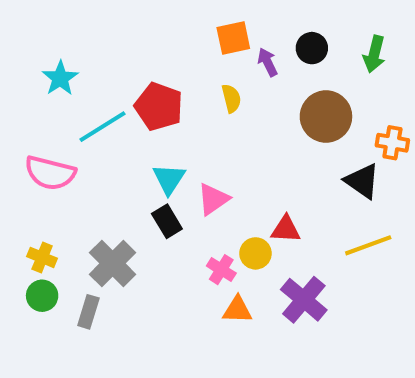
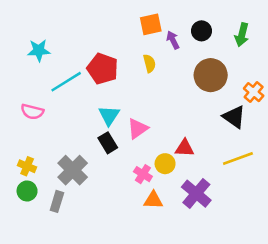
cyan star: (60, 78) -> (39, 50), turned 30
orange cross: (392, 143) -> (254, 92), turned 30
pink semicircle: (50, 173) -> (32, 112), size x0.7

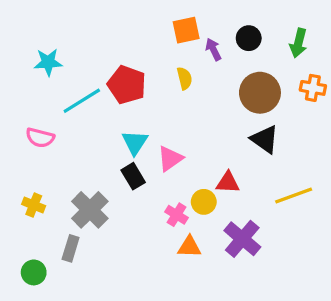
orange cross: (254, 92) -> (313, 88), moved, turned -30
black triangle: (234, 117) -> (265, 139), moved
green circle: (27, 191) -> (34, 272), moved

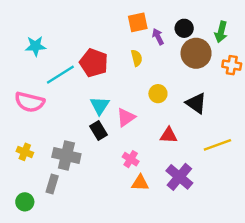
brown circle: (260, 93) -> (196, 53), moved
pink semicircle: (40, 138) -> (30, 102), size x1.4
yellow circle: (204, 202) -> (158, 94), moved
gray cross: (90, 210) -> (66, 155), turned -32

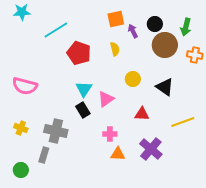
cyan star: (36, 46) -> (22, 12), moved
cyan line: (60, 75) -> (56, 30), moved
pink cross: (131, 159) -> (110, 134), turned -32

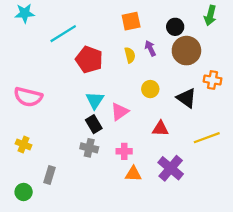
green arrow: (186, 27) -> (210, 15), moved
purple arrow: (133, 31) -> (150, 48), moved
orange cross: (195, 55) -> (212, 80), moved
gray cross: (56, 131) -> (89, 148), moved, size x0.7

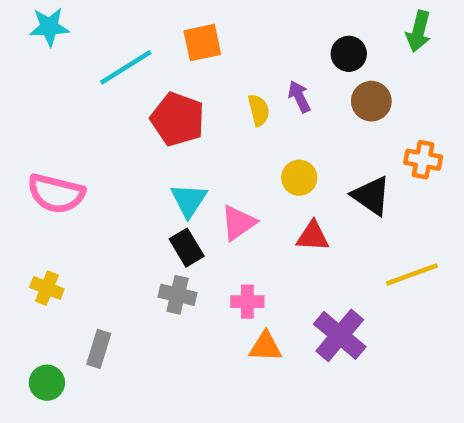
orange square: (131, 21) -> (202, 43), moved
brown circle: (186, 51) -> (371, 101), size x0.7
red triangle: (160, 129) -> (313, 236), moved

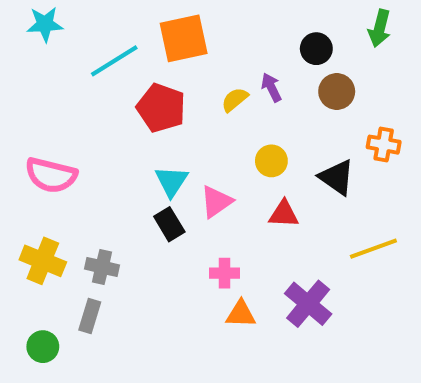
orange square: (202, 43) -> (184, 38), size x1.4
yellow semicircle: (259, 110) -> (235, 100), turned -116
yellow cross: (47, 288) -> (43, 261), size x1.5
gray cross: (178, 295) -> (102, 267), moved

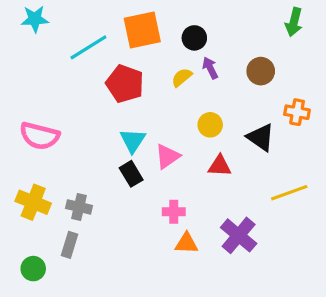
black circle: (316, 49) -> (194, 38), moved

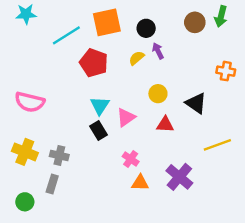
brown circle: (261, 71) -> (195, 22), moved
orange cross: (297, 112) -> (226, 71), moved
pink cross: (174, 212) -> (131, 159), turned 35

